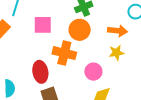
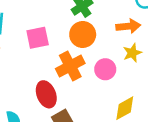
orange cross: (64, 53) -> (70, 66), turned -30
pink circle: (93, 72) -> (105, 69), moved

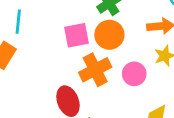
pink square: (38, 38) -> (76, 35), moved

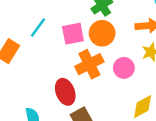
cyan line: (18, 22) -> (38, 28), moved, turned 30

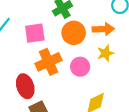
orange circle: (102, 33) -> (74, 33), moved

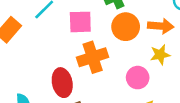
pink circle: (80, 67) -> (138, 78), moved

